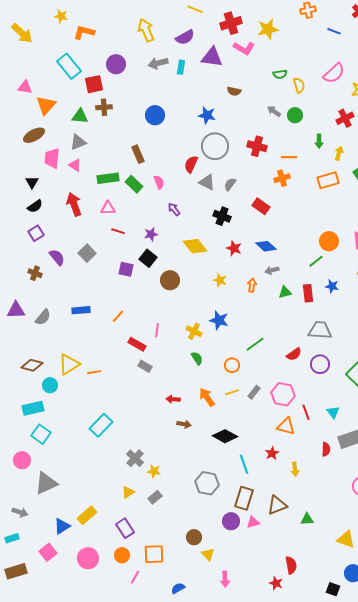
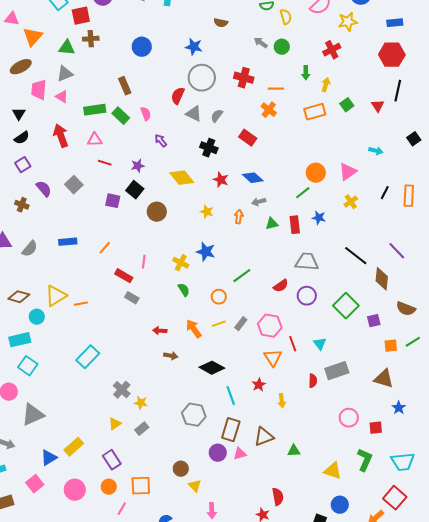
orange cross: (282, 178) -> (269, 110), turned -35
orange triangle: (286, 426) -> (273, 358), turned 42

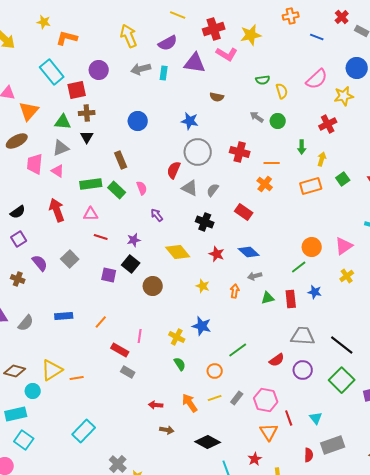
black triangle: (19, 114) -> (87, 137), moved
black line: (356, 256) -> (342, 345), moved

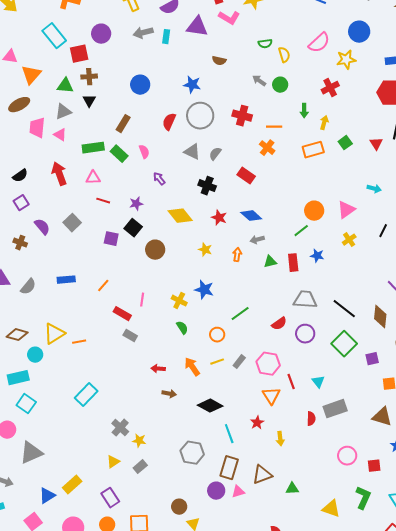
brown rectangle: (121, 160) -> (123, 124), turned 54
red semicircle: (174, 170) -> (169, 122), moved

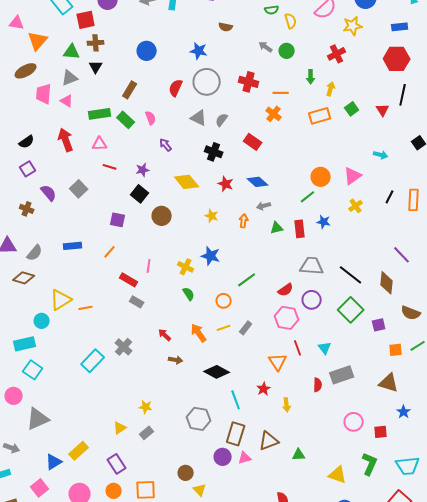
purple square: (111, 239) -> (118, 220), moved
brown diamond: (17, 335) -> (24, 278), moved
pink hexagon: (268, 364) -> (287, 318), moved
red arrow: (158, 369) -> (165, 335), turned 40
gray cross: (120, 428) -> (124, 347), moved

